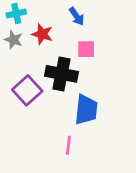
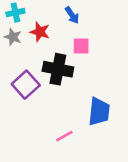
blue trapezoid: (86, 110) -> (99, 112), moved
pink line: (68, 145) -> (64, 136), turned 54

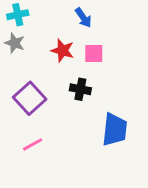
red star: (40, 32) -> (62, 50), moved
black cross: (58, 69) -> (80, 89), moved, size x0.6
pink line: (64, 136) -> (33, 144), moved

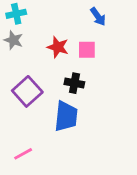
blue arrow: (83, 18) -> (98, 17), moved
blue trapezoid: (115, 130) -> (66, 116), moved
pink line: (33, 144) -> (23, 154), moved

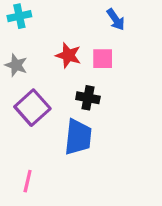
gray star: (13, 40) -> (16, 65), moved
pink line: (23, 154) -> (28, 181), turned -48

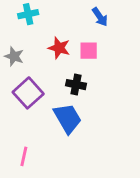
cyan cross: (19, 16) -> (28, 14), moved
blue trapezoid: (78, 137) -> (68, 118), turned -36

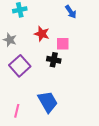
pink square: (89, 51) -> (63, 44), moved
blue trapezoid: (68, 118) -> (48, 102), moved

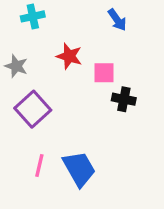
black cross: (54, 60) -> (124, 99), moved
pink line: (17, 111) -> (39, 165), moved

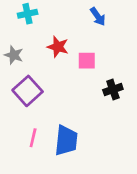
black cross: (124, 99) -> (113, 90), moved, turned -30
blue trapezoid: (79, 169) -> (66, 140), turned 36

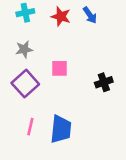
red star: (58, 47) -> (61, 16), moved
gray star: (14, 55) -> (24, 49), moved, turned -30
pink square: (87, 61) -> (60, 68), moved

